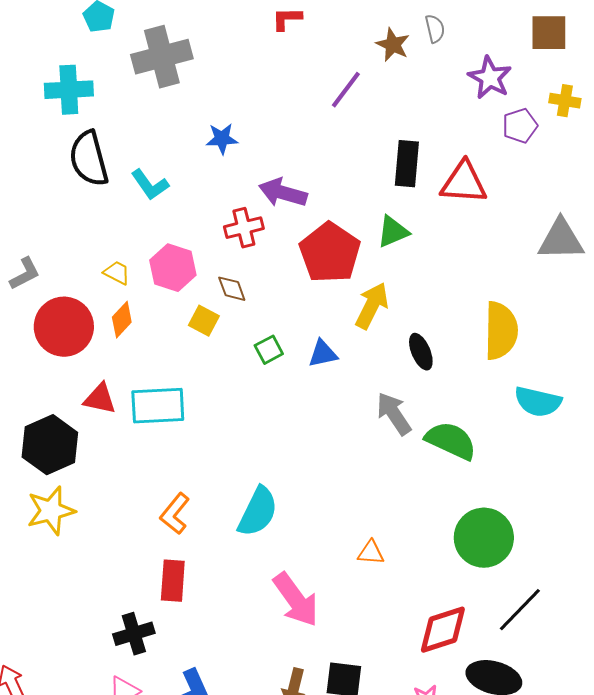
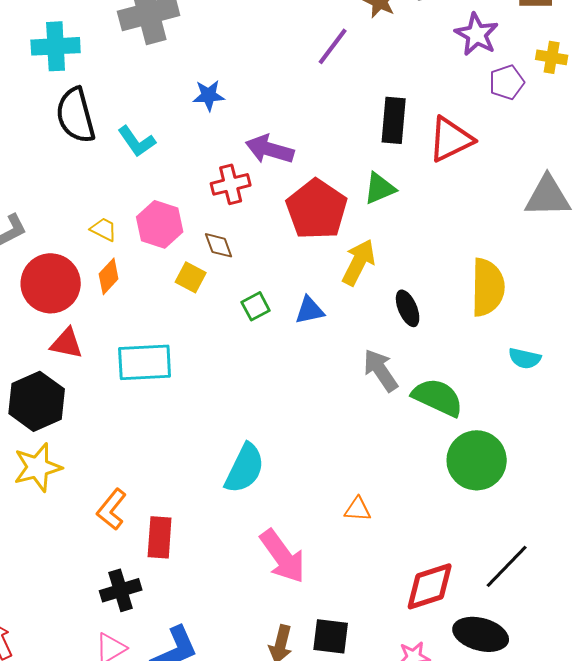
red triangle: (464, 183) -> (451, 139), turned -30
red triangle: (100, 399) -> (67, 343), moved
cyan semicircle: (538, 402) -> (525, 358), size x0.7
orange L-shape: (175, 514) -> (112, 509), moved
green circle: (484, 538) -> (477, 460), moved

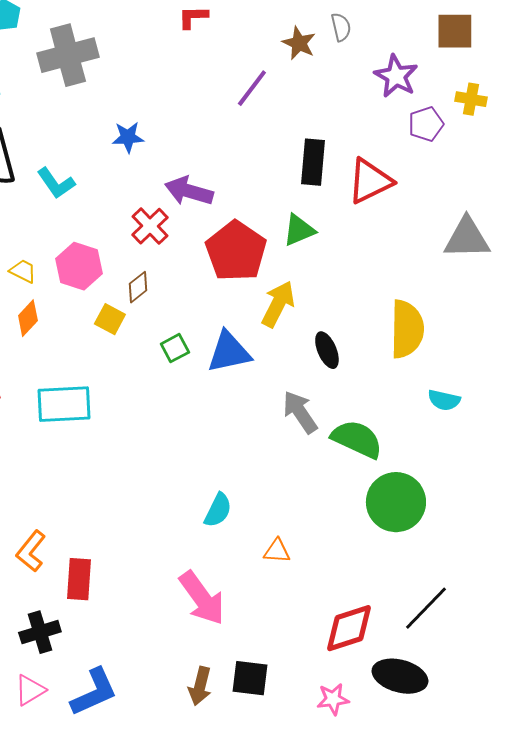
red cross: (231, 184) -> (150, 226), turned -30
brown diamond: (219, 245) -> (138, 287), turned 72
blue triangle: (310, 310) -> (229, 352), size x1.5
cyan semicircle: (245, 468) -> (218, 510), moved, size x0.7

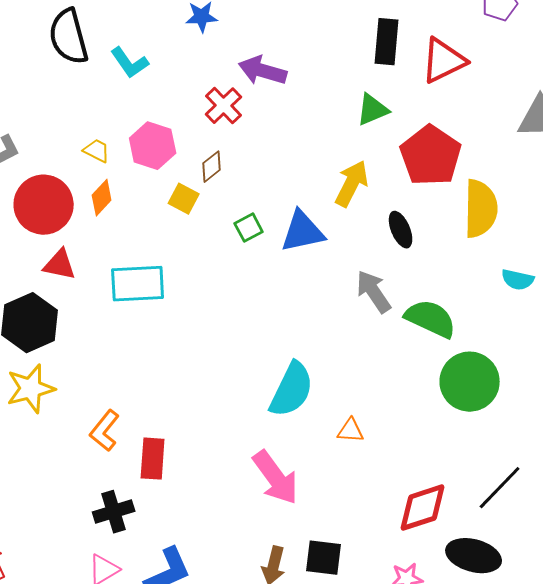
red pentagon: (236, 251) -> (431, 156), moved
cyan semicircle: (218, 510) -> (292, 390), size x1.6

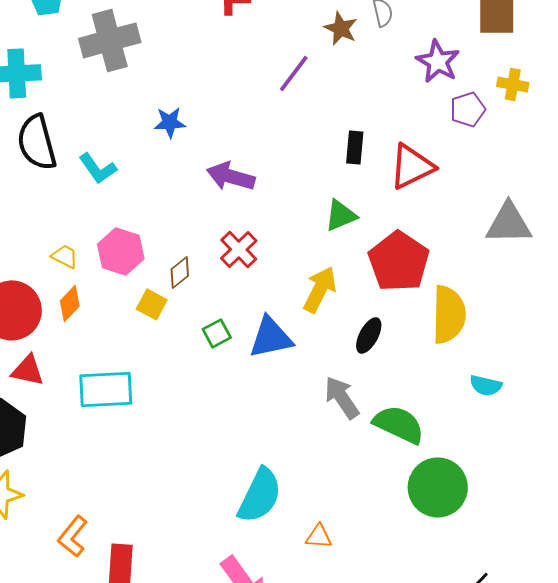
black rectangle: (387, 42) -> (355, 147), size x0.7
red cross: (224, 106) -> (239, 249), moved
black ellipse: (401, 230) -> (369, 335), turned 51

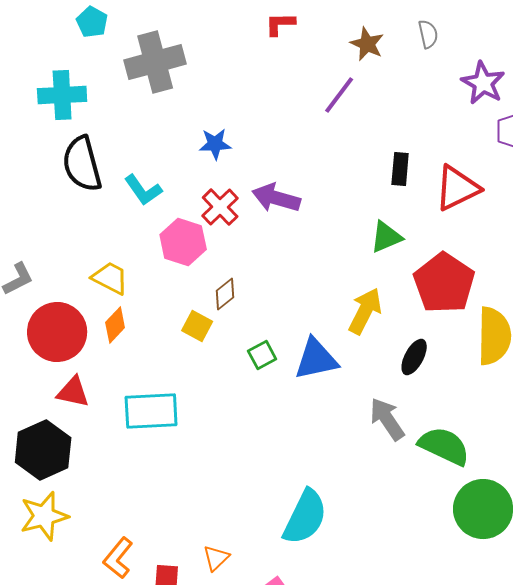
brown star: (341, 28) -> (367, 44), moved
red cross: (239, 249) -> (220, 207), moved
pink hexagon: (121, 251) -> (183, 242), moved
yellow trapezoid: (65, 256) -> (110, 278), size x1.4
orange triangle: (319, 536) -> (216, 558), moved, turned -48

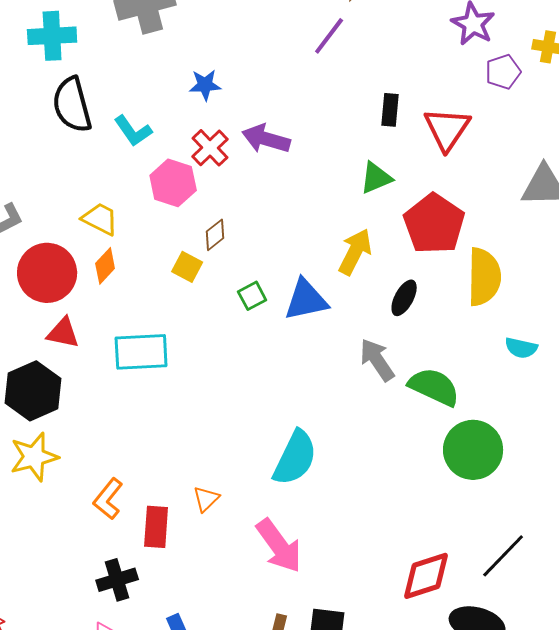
red triangle: (457, 188) -> (447, 129), turned -30

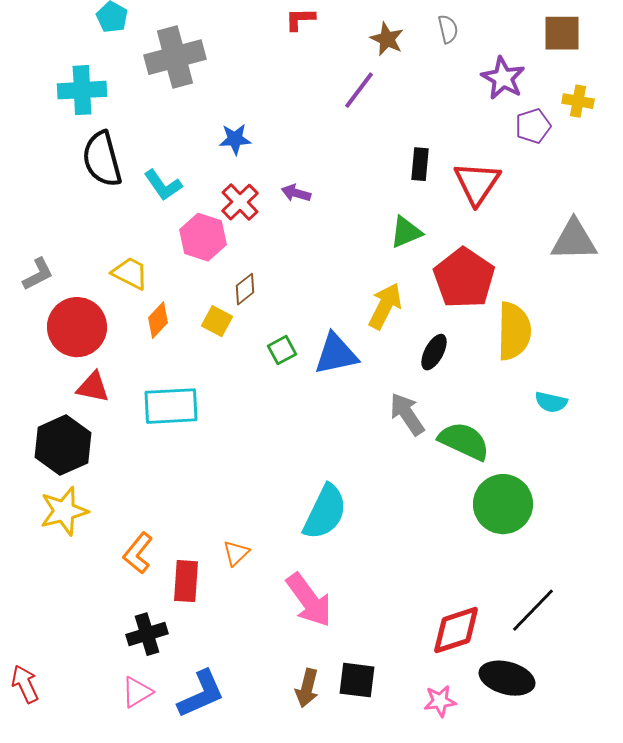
purple arrow: (266, 139) -> (296, 193), size x0.6
orange diamond: (105, 266) -> (158, 320), moved

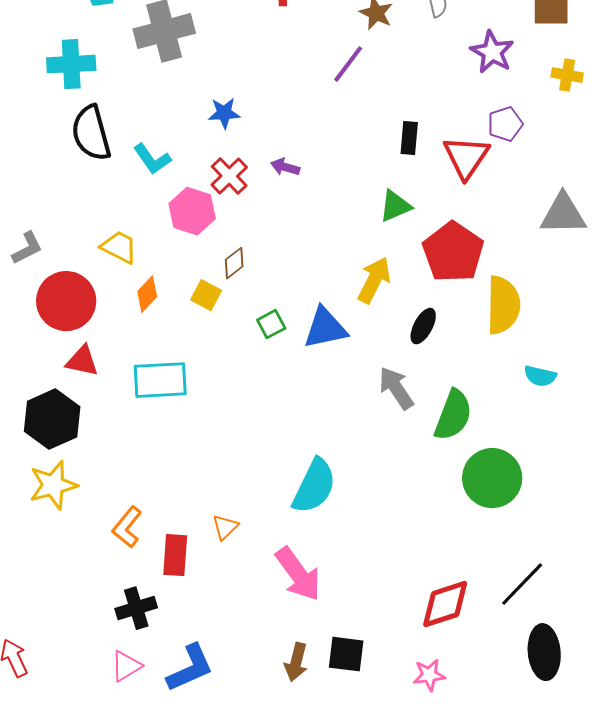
purple pentagon: (533, 126) -> (505, 124), moved
green semicircle: (464, 441) -> (453, 415), turned 86
black ellipse: (507, 678) -> (544, 652), moved, turned 70

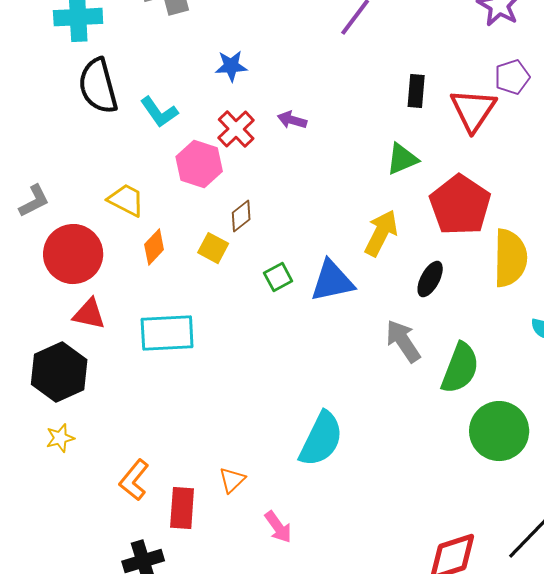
yellow star: (53, 485) -> (60, 438), size x0.6
pink arrow: (298, 574) -> (278, 527), moved, size x0.6

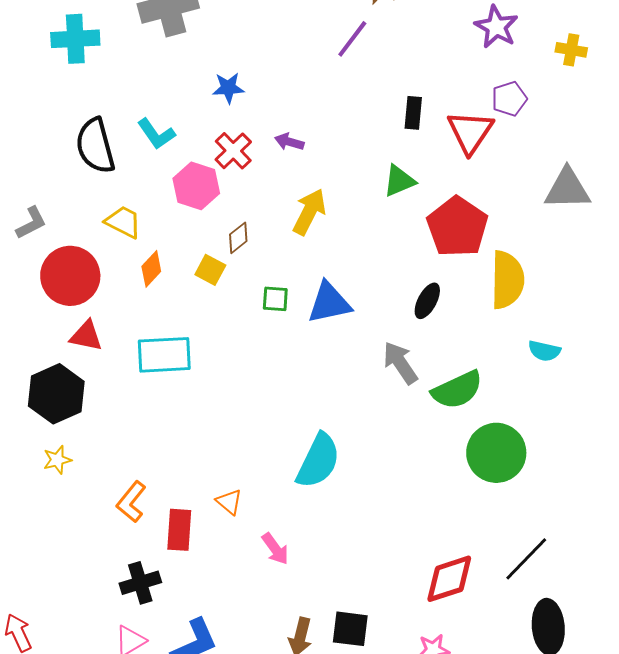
black semicircle: (98, 86) -> (95, 146), moved
yellow arrow: (381, 233) -> (309, 212), moved
green square: (278, 277) -> (275, 299), turned 32
green semicircle: (460, 368) -> (457, 390), turned 44
orange triangle: (232, 480) -> (229, 502), turned -36

